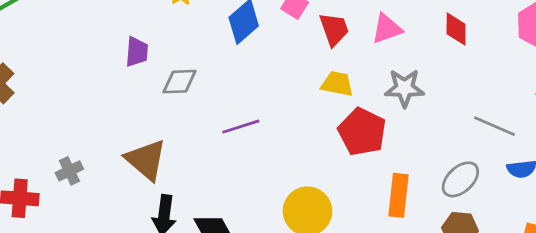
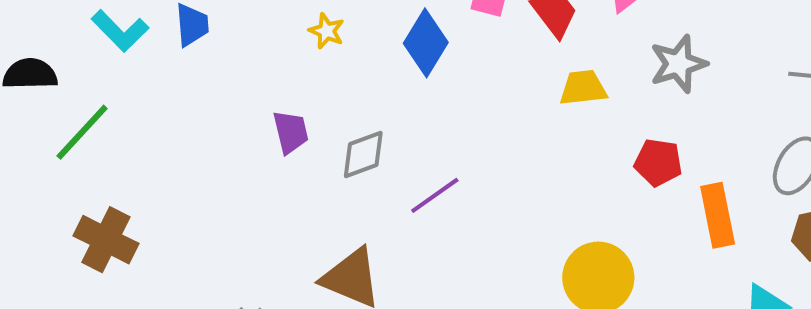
purple line: (241, 127) -> (435, 195), moved
red pentagon: (362, 132) -> (658, 162), moved, size x0.7

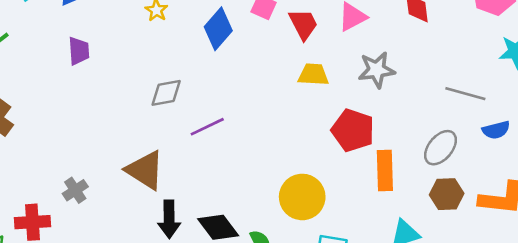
purple trapezoid: (291, 132) -> (79, 51), moved
red pentagon: (658, 162) -> (353, 130), size x1.4

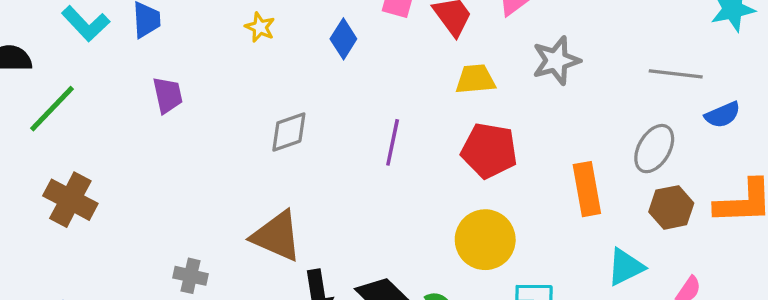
blue diamond: (218, 29) -> (343, 39), size x0.7
purple line: (207, 127) -> (393, 142), moved, turned -44
red pentagon: (353, 130) -> (489, 150), moved
gray cross: (75, 190) -> (191, 276), turned -35

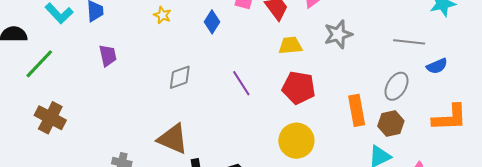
purple line: (393, 142) -> (241, 83), turned -44
brown hexagon: (671, 207) -> (391, 123), moved

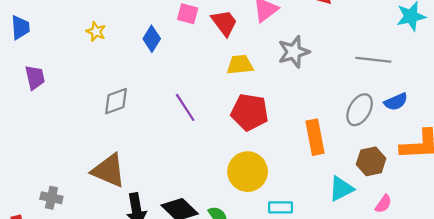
blue semicircle: (437, 66) -> (396, 102), moved
brown hexagon: (391, 123) -> (371, 161), moved

